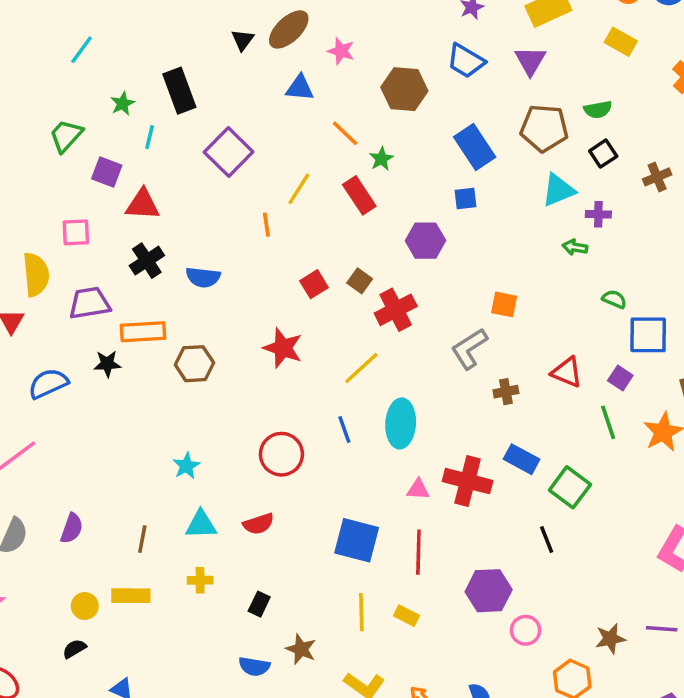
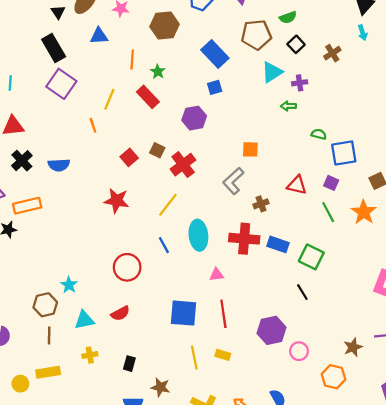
black rectangle: (179, 91) -> (54, 48), moved
orange line: (345, 133) -> (132, 60), turned 60
brown hexagon: (194, 364) -> (45, 305), moved
red cross: (468, 481) -> (244, 239), moved

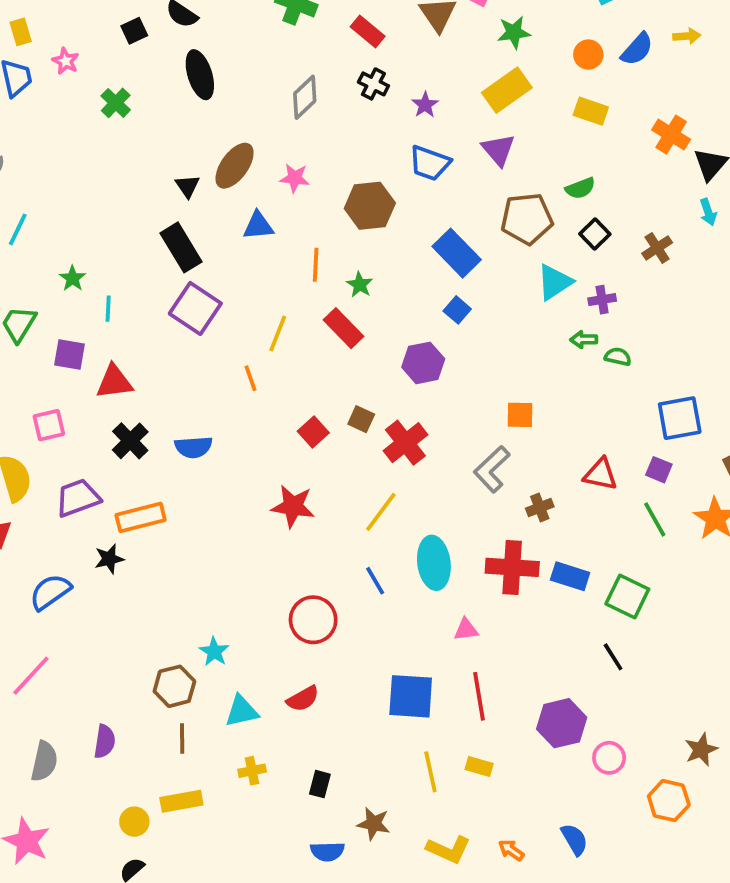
blue square: (215, 87) -> (457, 310), turned -32
green semicircle: (319, 134) -> (618, 357), moved

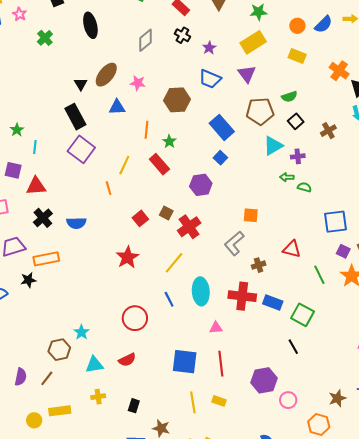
purple square: (659, 470) -> (343, 251), moved
red star: (293, 506) -> (128, 257), turned 30
brown line: (182, 739) -> (47, 378), moved, turned 35

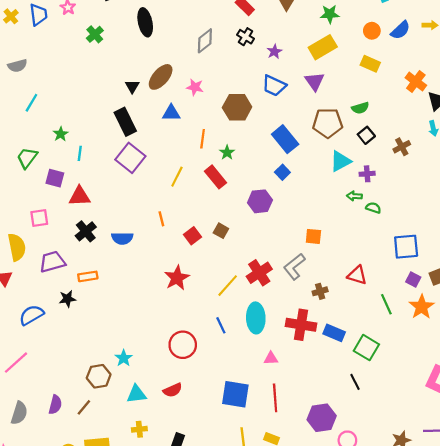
orange line: (109, 188) -> (161, 219), moved
red cross: (189, 227) -> (259, 273), moved
orange rectangle: (46, 259) -> (88, 276), size x0.7

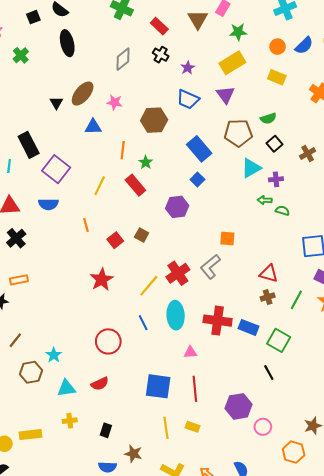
black rectangle: (125, 122) -> (29, 145), moved
blue semicircle: (122, 238) -> (48, 204), moved
brown cross: (320, 291) -> (268, 297), moved
green line: (386, 304) -> (296, 300), turned 54
brown line: (84, 407) -> (15, 340), moved

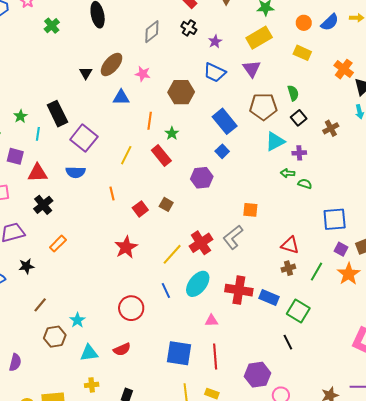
green semicircle: (268, 118) -> (293, 93), turned -91
orange rectangle: (19, 280) -> (58, 244), moved, turned -36
cyan ellipse: (176, 315) -> (198, 284), turned 40

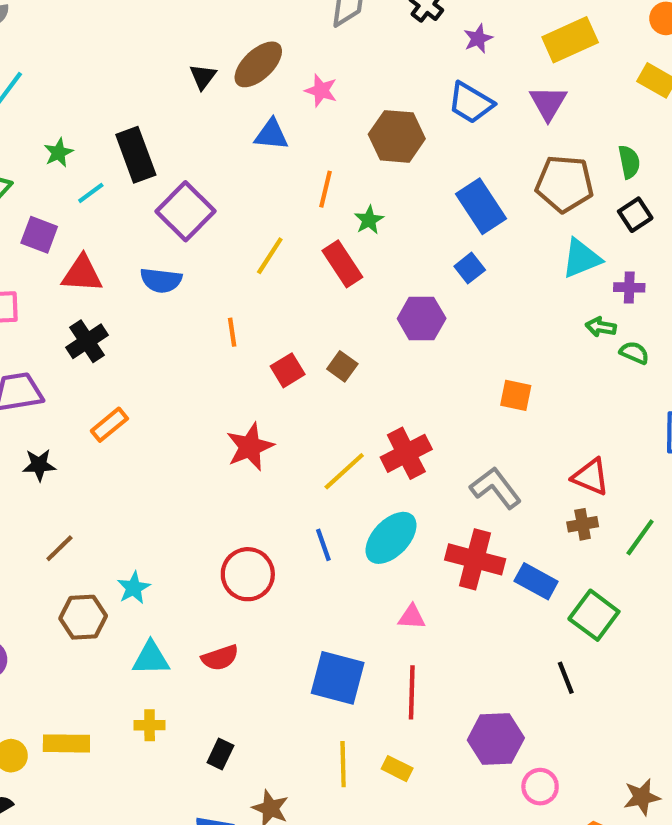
cyan line: (38, 134) -> (91, 193), turned 40
gray L-shape: (233, 237) -> (496, 488), moved, turned 85

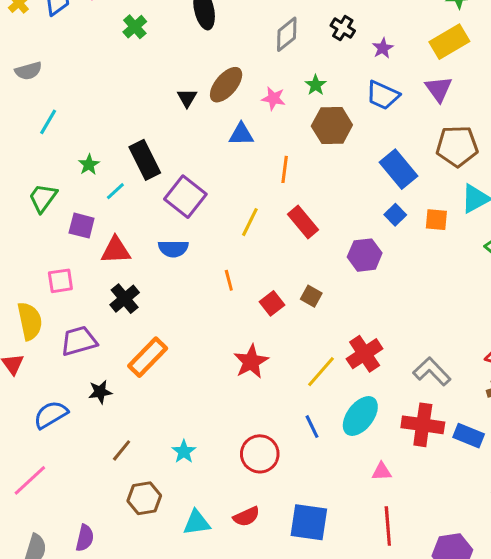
green star: (369, 220) -> (316, 85), moved
orange square: (516, 395) -> (436, 220), moved
orange rectangle: (109, 425) -> (148, 357), size x1.5
cyan star: (134, 588) -> (184, 452), moved
blue square: (338, 678) -> (309, 522), moved

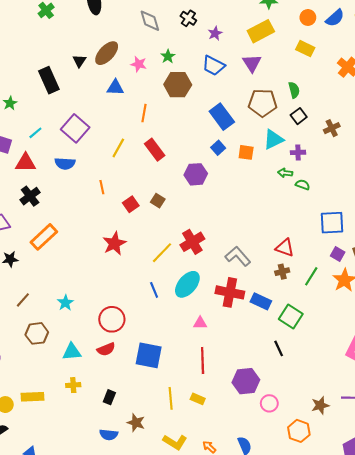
gray diamond: (287, 34) -> (150, 21), turned -70
black rectangle: (145, 160) -> (49, 80), moved
cyan line: (115, 191) -> (35, 133), moved
red circle: (260, 454) -> (112, 319), moved

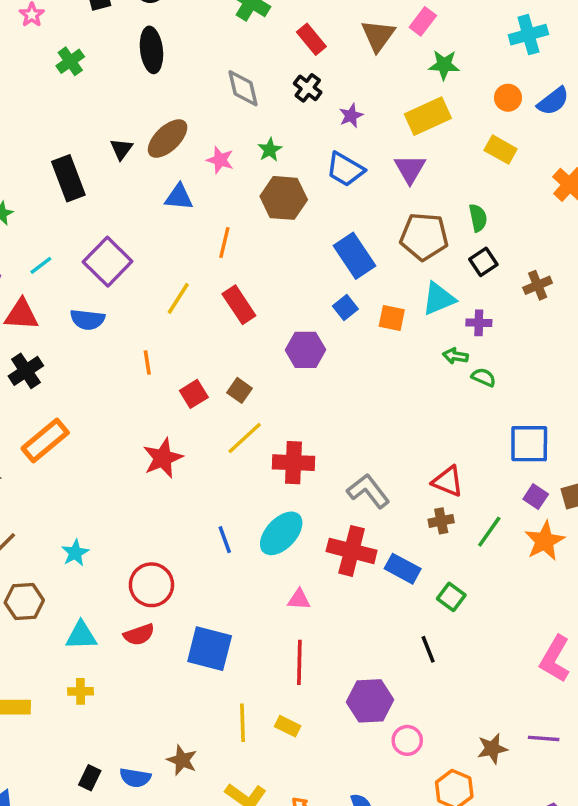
red cross: (192, 242) -> (293, 463), turned 30
yellow line: (162, 253) -> (245, 438), moved
green square: (291, 316) -> (451, 597), size x0.7
black rectangle: (109, 397) -> (90, 778), moved

